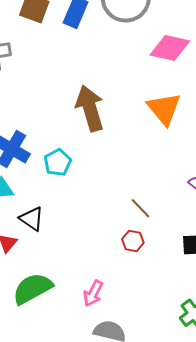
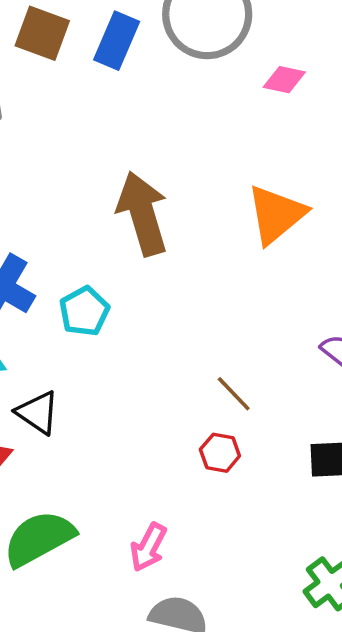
pink diamond: (170, 48) -> (284, 80), moved, size x0.6
orange triangle: (164, 109) -> (276, 214), turned 30

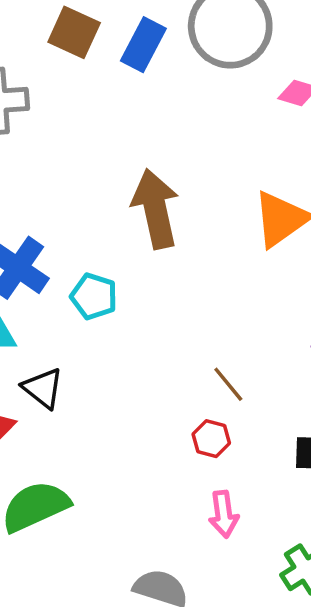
cyan pentagon: (84, 311) -> (94, 296), turned -30
pink arrow: (148, 547) -> (224, 514), moved, turned -39

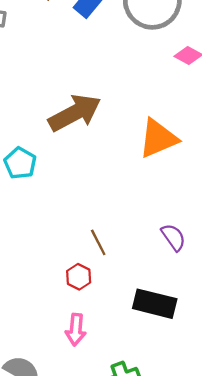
brown arrow: (155, 209) -> (75, 113), turned 62

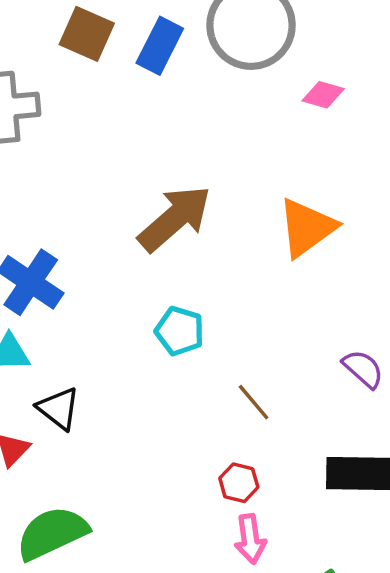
cyan pentagon: (20, 163) -> (180, 331), moved
red hexagon: (79, 277) -> (239, 483), moved

